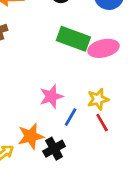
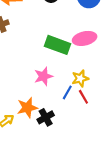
green rectangle: (73, 39) -> (58, 45), moved
blue line: (71, 117) -> (67, 92), moved

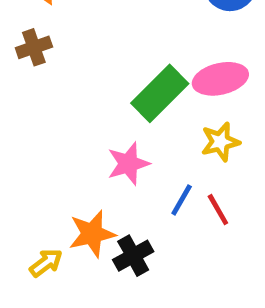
green rectangle: (58, 45) -> (160, 93), turned -65
yellow star: (80, 78) -> (220, 142), moved

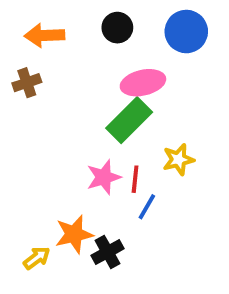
pink ellipse: (220, 79) -> (143, 83), moved
red line: (218, 210) -> (135, 179), moved, turned 36

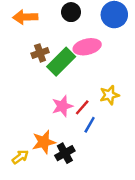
brown cross: (27, 83) -> (40, 53), moved
green rectangle: (129, 120) -> (61, 62), moved
red line: (135, 179) -> (82, 107), turned 35

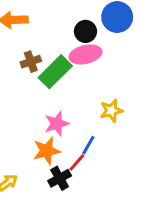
black circle: (71, 12) -> (85, 31), moved
red line: (82, 107) -> (77, 162), moved
orange star: (44, 142) -> (47, 151), moved

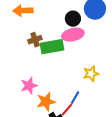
green rectangle: (55, 72) -> (52, 47), turned 35
pink star: (57, 124) -> (29, 86), moved

